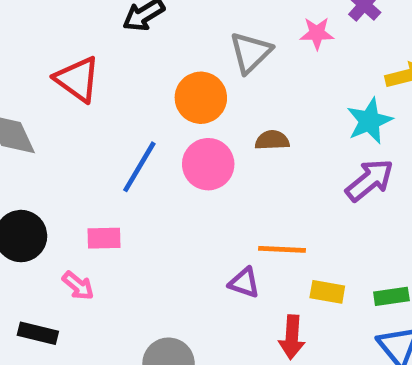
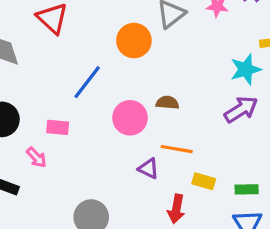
brown semicircle: (272, 140) -> (167, 103), moved
pink circle: (208, 164) -> (130, 118), moved

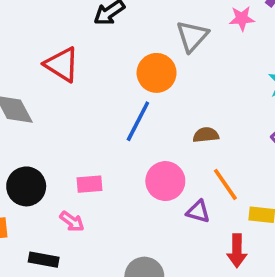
blue line: (87, 82) -> (138, 121), moved
pink circle: (130, 118) -> (165, 181), moved
orange line: (177, 149) -> (225, 184), turned 56

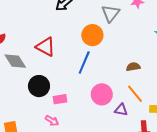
red triangle: (62, 65) -> (46, 47), moved
brown semicircle: (206, 135) -> (133, 67), moved
black circle: (26, 186) -> (39, 86), moved

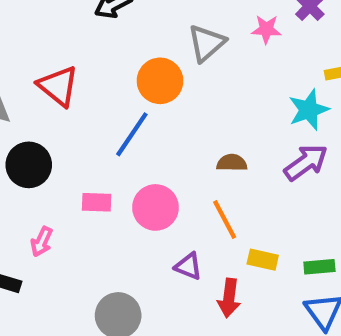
pink rectangle: (60, 99) -> (97, 202), moved
purple triangle: (121, 110) -> (188, 266), moved
pink arrow: (52, 121) -> (42, 242), turned 72

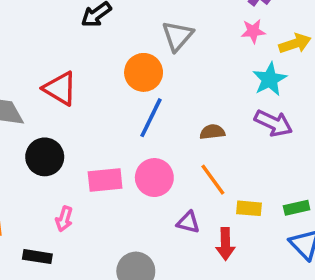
pink star: (266, 29) -> (253, 31), moved
blue line: (132, 134) -> (151, 118), moved
purple arrow: (306, 162) -> (273, 123), turned 69
pink rectangle: (97, 202) -> (105, 180), size x1.4

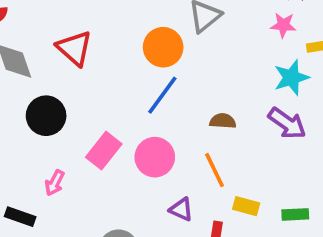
pink rectangle: (105, 180) -> (104, 151), turned -56

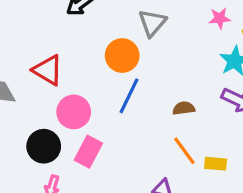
black circle: (46, 116) -> (44, 146), moved
pink circle: (155, 157) -> (74, 112), moved
yellow rectangle: (246, 206) -> (216, 164), moved

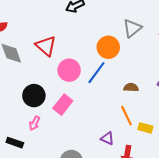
gray triangle: (152, 23) -> (132, 28), moved
orange circle: (122, 56) -> (108, 47), moved
pink circle: (74, 112) -> (69, 70), moved

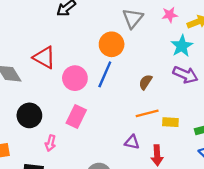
brown semicircle: (131, 87) -> (146, 82), turned -48
black circle: (34, 96) -> (29, 115), moved
orange line: (126, 116) -> (147, 113), turned -66

